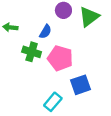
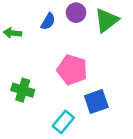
blue semicircle: (45, 32) -> (48, 21), moved
green cross: (32, 52) -> (23, 90), moved

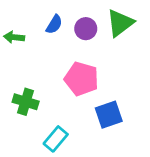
purple circle: (76, 13) -> (86, 29), moved
cyan rectangle: (63, 122) -> (56, 139), moved

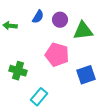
green triangle: (120, 23) -> (83, 31), moved, turned 30
blue square: (109, 115) -> (86, 75), moved

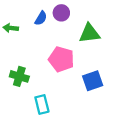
purple circle: (60, 20) -> (61, 13), moved
cyan rectangle: (39, 97) -> (42, 105), turned -54

